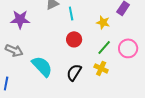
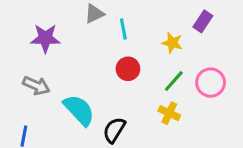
black semicircle: (74, 72) -> (114, 130), moved

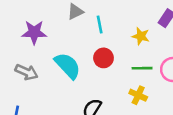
green line: (174, 81) -> (142, 68), turned 48
cyan semicircle: (79, 110) -> (68, 66), moved

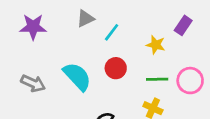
cyan line: (100, 25) -> (112, 32), turned 48
purple star: (34, 32) -> (33, 27), moved

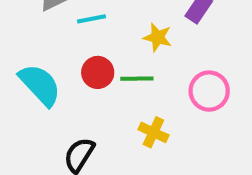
cyan line: (112, 32) -> (92, 19), turned 42
green line: (157, 79) -> (137, 79), moved

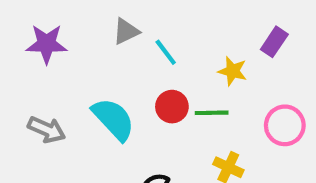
cyan line: (92, 19) -> (166, 52), turned 64

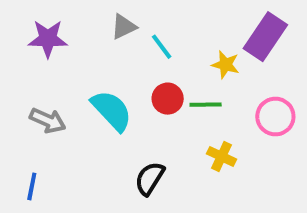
purple rectangle: (274, 42) -> (265, 37), size x1.6

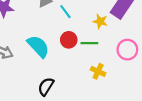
black semicircle: (150, 178) -> (46, 87), moved

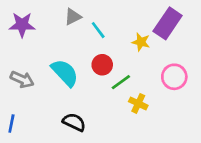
green line: (89, 43) -> (121, 82), moved, turned -35
black semicircle: (46, 87) -> (74, 122), turned 84

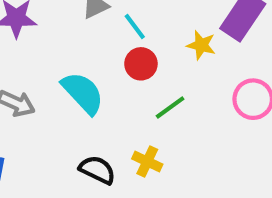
red circle: (102, 65) -> (141, 64), moved
yellow cross: (138, 103) -> (147, 162), moved

